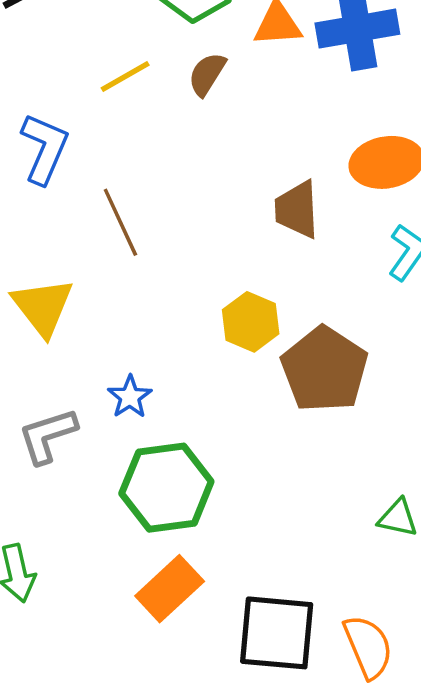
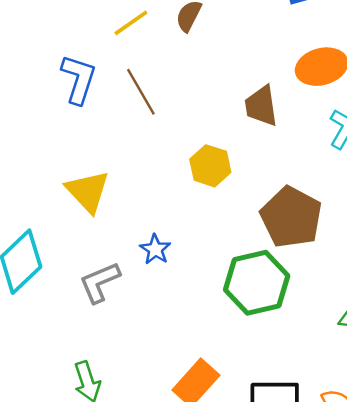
brown line: (120, 222) -> (141, 92), moved
yellow hexagon: (251, 322) -> (210, 166), moved
green hexagon: (166, 488) -> (257, 283), moved

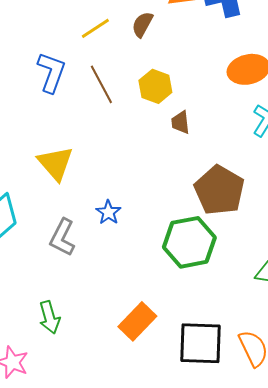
brown trapezoid: (261, 106) -> (180, 122), moved, size x0.7
yellow hexagon: (210, 166) -> (155, 86), moved
gray L-shape: (100, 282) -> (62, 237), turned -42

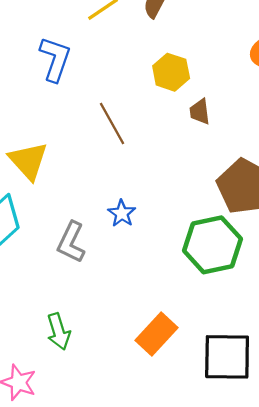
brown line: (101, 84) -> (112, 123), moved
yellow triangle: (55, 163) -> (28, 161), moved

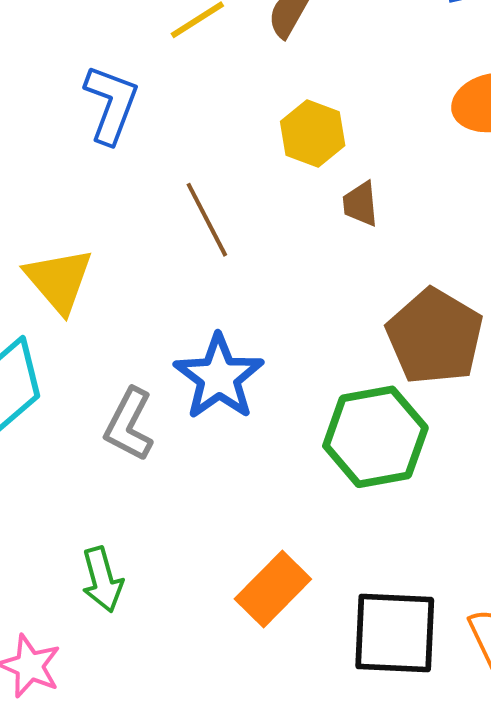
blue star: (122, 213) -> (219, 377), size x1.8

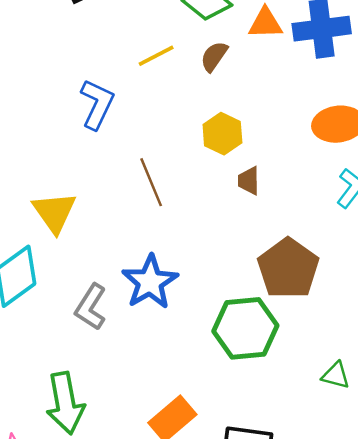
green arrow: (102, 580) -> (65, 403), size x1.5

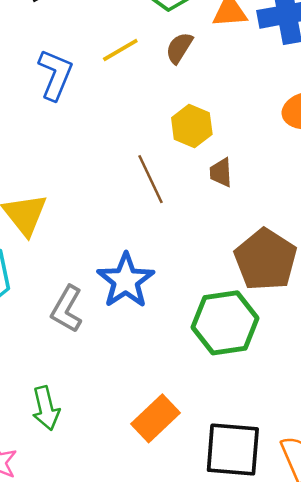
blue L-shape: (97, 104) -> (55, 75), moved
brown line: (151, 182) -> (150, 179), moved
green arrow: (65, 403) -> (46, 408), size x0.7

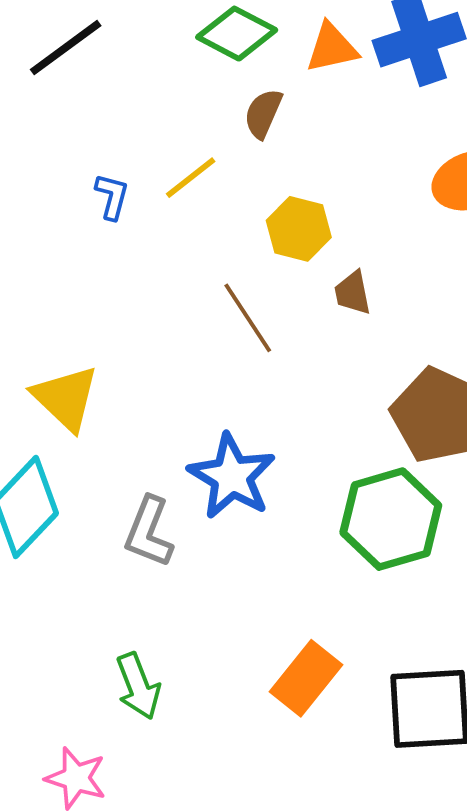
yellow line: (120, 50) -> (191, 178), moved
blue L-shape: (55, 75) -> (112, 196), moved, size x0.6

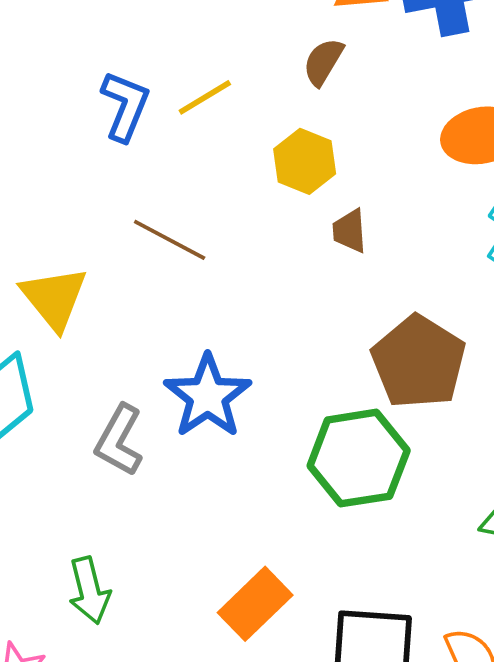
brown semicircle: (263, 113) -> (323, 62), moved
blue L-shape: (112, 196) -> (125, 106), size x1.5
brown line: (248, 318) -> (170, 240), moved, turned -36

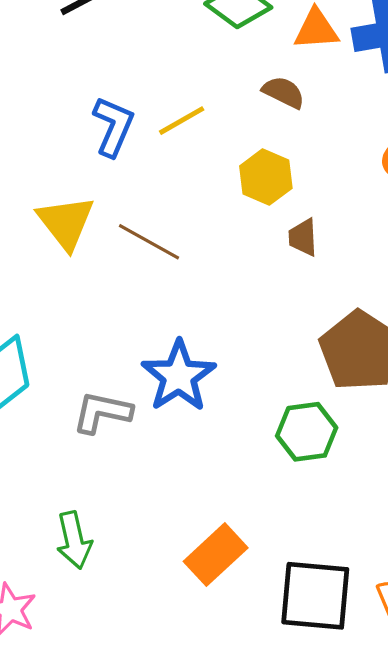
brown semicircle: (323, 62) -> (284, 92), turned 84
yellow triangle: (54, 298) -> (66, 223), moved
gray L-shape: (119, 440) -> (102, 412), turned 72
green hexagon: (359, 458) -> (307, 432), size x0.7

